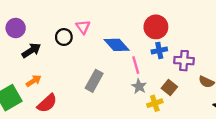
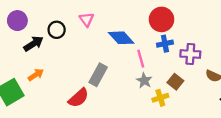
black circle: (64, 37) -> (57, 30), moved
red semicircle: (47, 103) -> (78, 98), moved

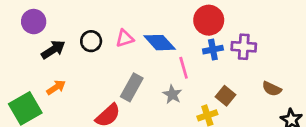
pink triangle: (87, 19) -> (125, 38), moved, turned 49
black circle: (57, 30) -> (91, 41), moved
purple cross: (190, 54) -> (244, 47), moved
gray star: (144, 81) -> (172, 94), moved

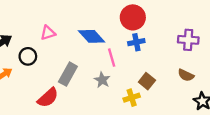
pink triangle: (125, 38) -> (48, 33), moved
black circle: (91, 41) -> (28, 56), moved
purple cross: (244, 47) -> (188, 40), moved

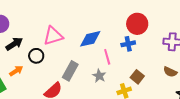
red circle: (133, 17) -> (137, 24), moved
pink triangle: (48, 33) -> (53, 36), size x1.5
blue diamond: (92, 36) -> (90, 39), turned -60

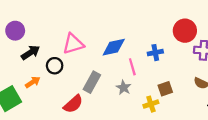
red circle: (137, 24) -> (185, 31), moved
brown square: (137, 77) -> (165, 89), turned 32

